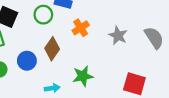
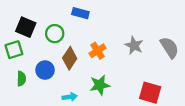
green circle: (43, 15) -> (55, 34), moved
orange cross: (81, 28) -> (98, 51), moved

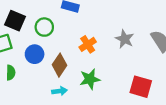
brown diamond: (70, 58) -> (59, 65), moved
blue circle: (45, 70) -> (35, 54), moved

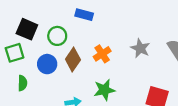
brown diamond: (59, 65) -> (73, 60), moved

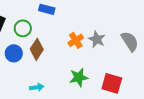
orange cross: (102, 54) -> (76, 40), moved
green star: (104, 90) -> (79, 77), moved

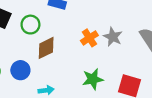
brown diamond: (37, 49) -> (46, 48), turned 30
blue circle: (14, 53) -> (20, 70), moved

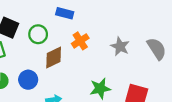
orange cross: (89, 38) -> (80, 41), moved

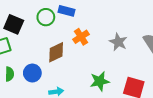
green circle: (38, 34) -> (46, 17), moved

